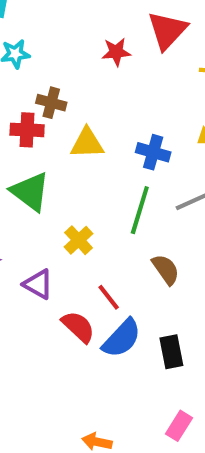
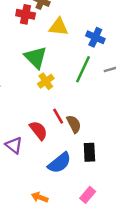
green triangle: (30, 192) -> (36, 57), moved
brown semicircle: (166, 269) -> (74, 124), moved
purple triangle: (38, 284) -> (14, 145), moved
blue semicircle: (122, 338) -> (59, 163), moved

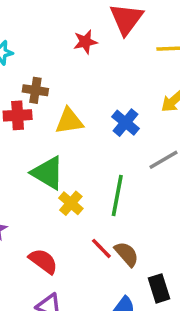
blue cross: (95, 37) -> (125, 123), turned 30
green line: (83, 69) -> (117, 196), moved
red semicircle: (38, 130) -> (43, 261), moved

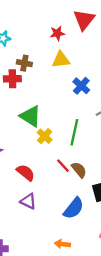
yellow triangle: (69, 121) -> (61, 60), moved

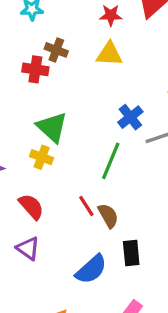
blue cross: (81, 86) -> (130, 117), moved
yellow cross: (45, 136) -> (42, 157), moved, turned -32

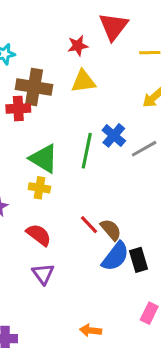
brown cross: (56, 50) -> (34, 87), size x1.6
green line: (111, 161) -> (87, 151), moved
purple triangle: (28, 248) -> (43, 274), turned 30
blue semicircle: (91, 269) -> (115, 256), moved

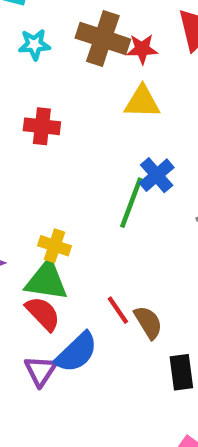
brown cross: (34, 87) -> (103, 39), moved
blue cross: (114, 135) -> (157, 175), moved
green triangle: (44, 159) -> (46, 281), moved, turned -32
blue semicircle: (115, 256) -> (77, 352), moved

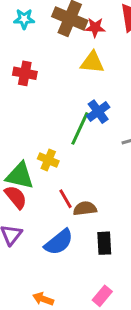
yellow cross: (55, 246) -> (48, 160), moved
brown semicircle: (148, 322) -> (85, 208), turned -70
blue semicircle: (77, 352) -> (59, 242), moved

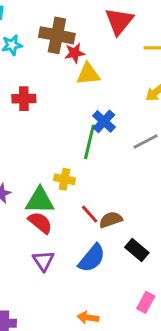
red star: (95, 27) -> (75, 53), moved
black rectangle: (104, 243) -> (137, 250), turned -35

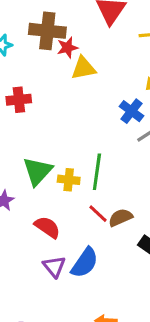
blue cross: (104, 121) -> (132, 111), moved
green line: (89, 142) -> (97, 172), moved
green triangle: (40, 201) -> (38, 171), moved, turned -44
blue semicircle: (92, 258) -> (85, 263), moved

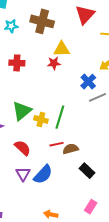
red star: (67, 48) -> (54, 63), moved
red line: (98, 214) -> (56, 144), turned -64

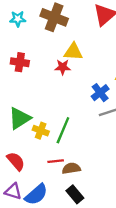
black rectangle: (87, 171) -> (75, 194), moved
purple triangle: (23, 174) -> (13, 191), turned -49

